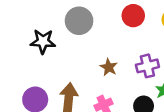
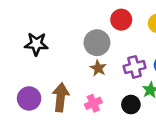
gray circle: (79, 21) -> (97, 43), moved

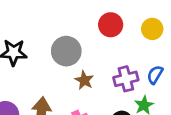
gray circle: (97, 43) -> (66, 51), moved

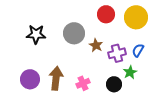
yellow circle: (152, 29) -> (136, 17), size x1.5
brown star: (84, 80) -> (96, 45), moved

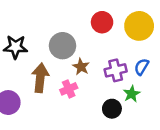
brown star: (96, 45) -> (81, 67), moved
brown arrow: (56, 78) -> (40, 78), moved
pink cross: (83, 83) -> (69, 89), moved

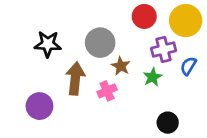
purple cross: (116, 70) -> (164, 50), moved
green star: (132, 94) -> (153, 77), moved
black circle: (112, 109) -> (168, 123), moved

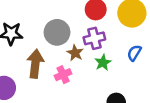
purple cross: (164, 50) -> (94, 38), moved

